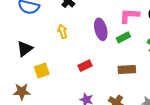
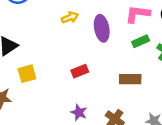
yellow arrow: (63, 31) -> (70, 17), moved, turned 80
green rectangle: (123, 37) -> (141, 41), moved

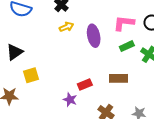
red rectangle: (80, 71) -> (85, 85), moved
purple star: (79, 112) -> (70, 100), moved

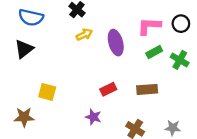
black triangle: (14, 52) -> (24, 49), moved
yellow square: (31, 75) -> (47, 92), turned 35
red rectangle: (85, 85) -> (108, 89), moved

